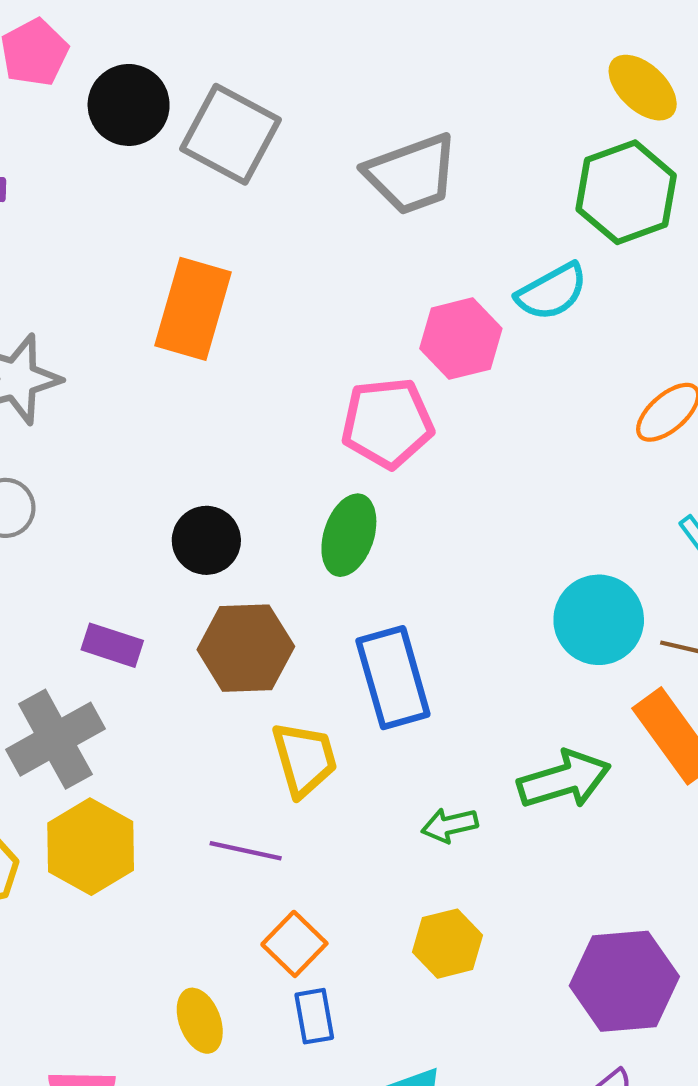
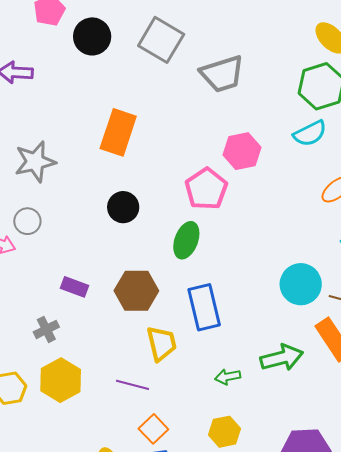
gray square: (230, 134) -> (161, 40), moved
cyan semicircle: (552, 292) -> (310, 133), moved
pink pentagon: (387, 423) -> (206, 189), turned -30
black circle: (206, 540) -> (123, 207), moved
gray cross: (55, 739) -> (46, 329), size x0.6

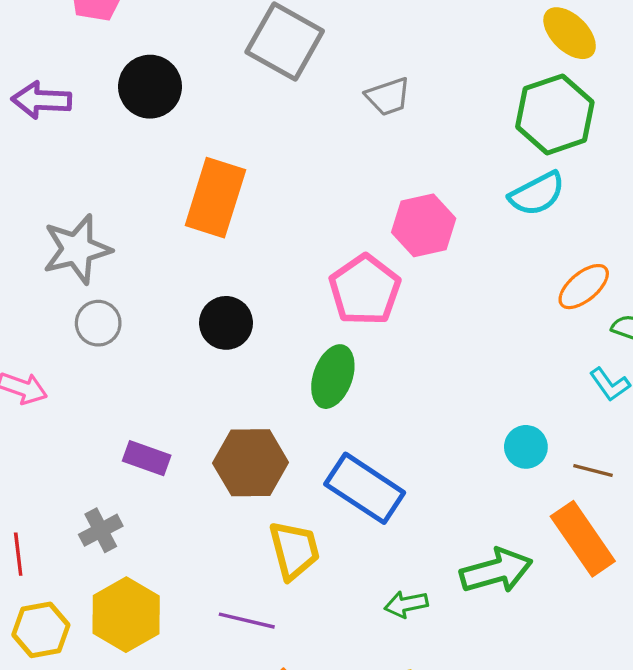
black circle: (92, 36) -> (150, 87), moved
gray trapezoid: (222, 74) -> (388, 97), size x0.6
gray circle: (27, 221) -> (98, 323), moved
cyan circle: (301, 284) -> (526, 447), size x0.6
blue rectangle: (204, 307) -> (365, 488), turned -42

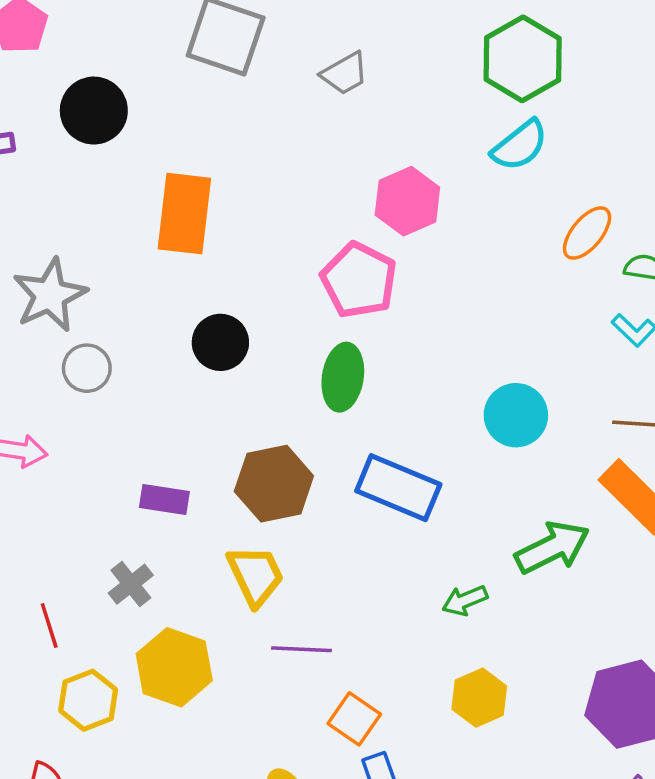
cyan circle: (526, 447) -> (516, 415), moved, size x1.4
yellow trapezoid: (294, 550) -> (256, 575), moved

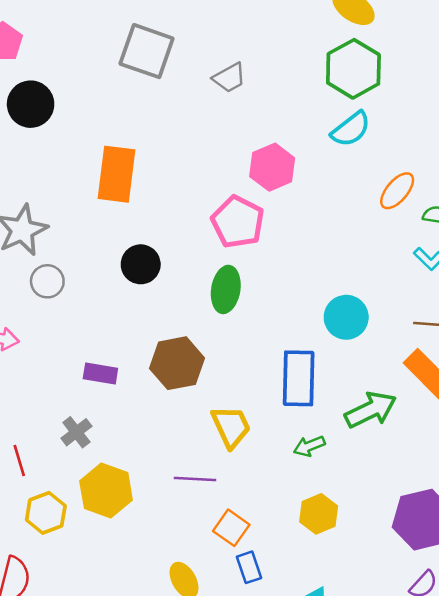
black circle: (94, 111) -> (31, 104), moved
blue rectangle: (398, 488) -> (299, 378), moved, turned 68
yellow trapezoid: (256, 575) -> (231, 427), moved

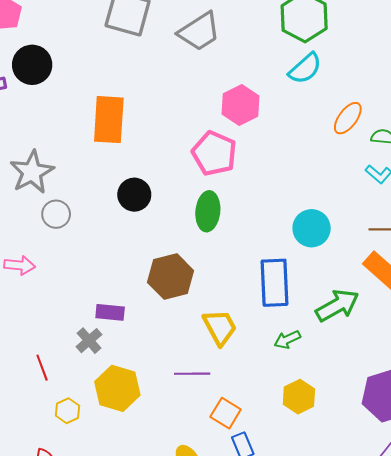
gray trapezoid: (229, 78) -> (199, 31), size x1.5
purple rectangle: (100, 373) -> (110, 312), moved
yellow hexagon: (46, 513) -> (67, 411), size x0.7

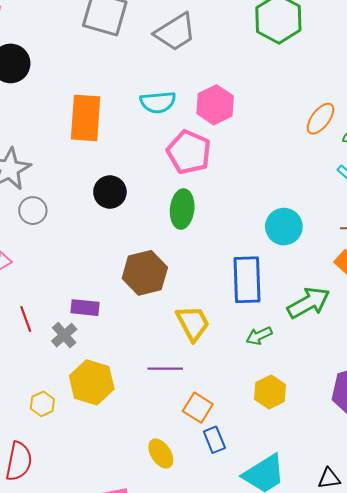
cyan semicircle: (305, 68) -> (158, 102), moved, turned 36
red line: (42, 368) -> (26, 319), moved

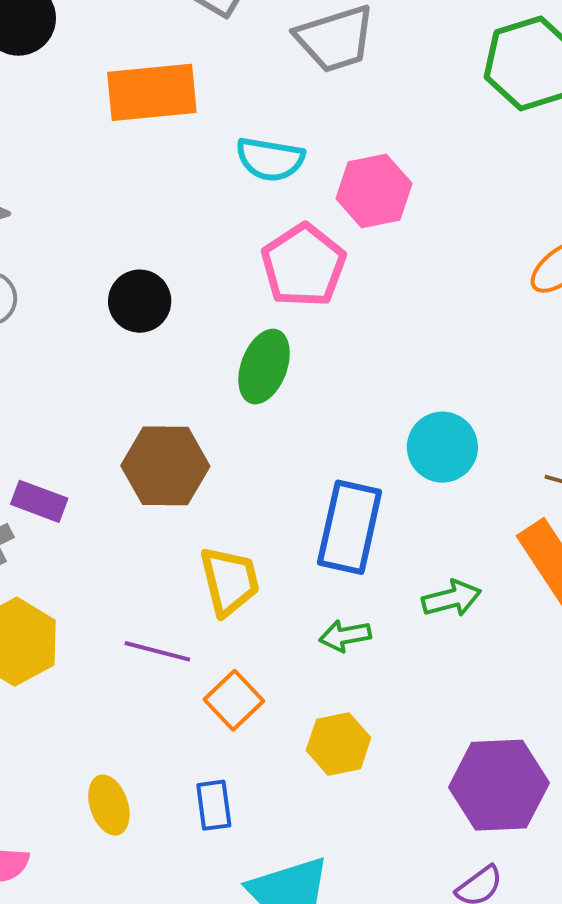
orange rectangle: (86, 118) -> (152, 92), moved, turned 66
green arrow: (309, 303) -> (452, 598), size x0.7
orange square: (198, 408) -> (234, 700), moved

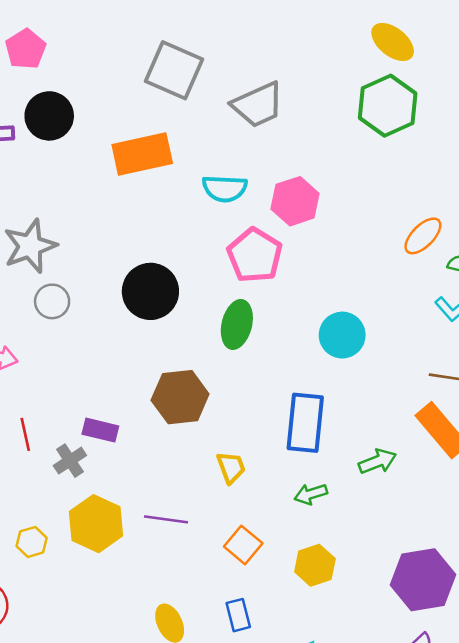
black circle: (140, 301) -> (150, 291), size x1.4
cyan circle: (442, 447) -> (342, 335), moved
yellow trapezoid: (230, 581) -> (231, 467), size x0.7
purple line: (157, 651) -> (166, 519), moved

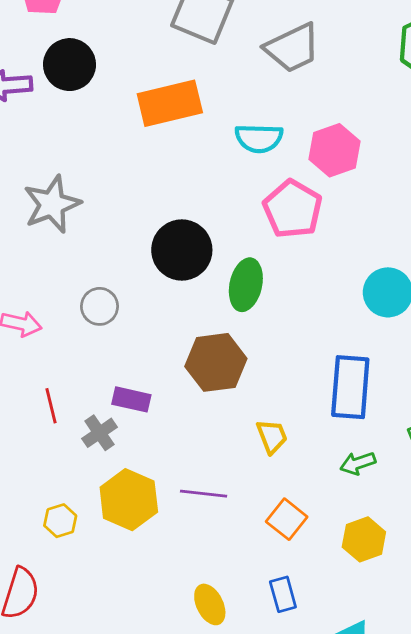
gray circle: (52, 301) -> (100, 306), moved
green ellipse: (237, 324) -> (246, 285), moved

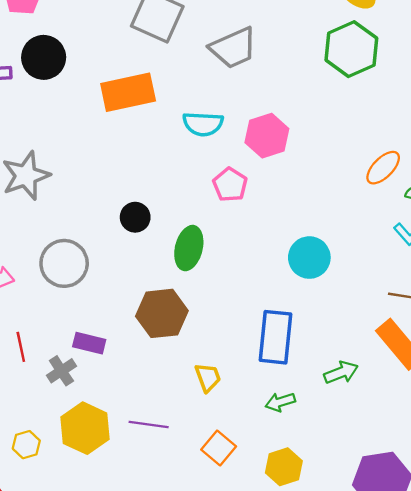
pink pentagon: (293, 209) -> (230, 185), size x0.7
black circle: (182, 250) -> (135, 217), size x0.6
gray circle: (100, 306) -> (64, 263), size x1.5

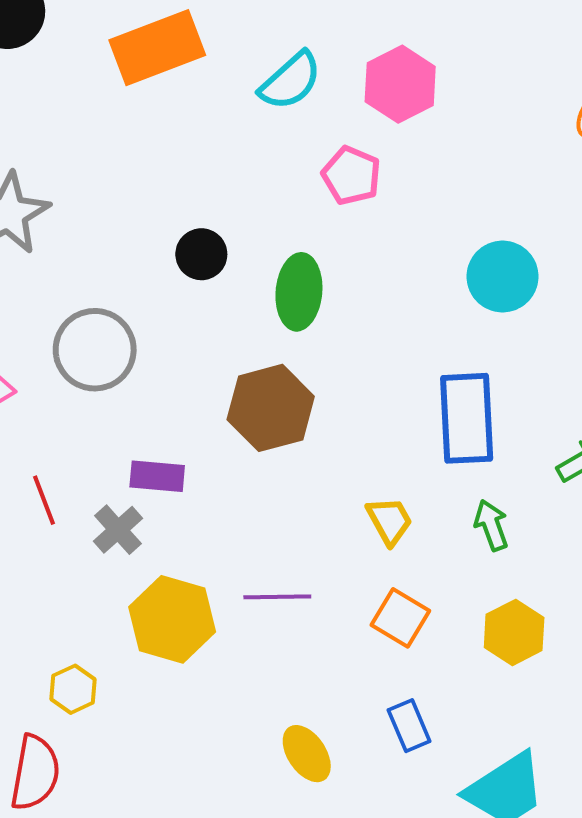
cyan semicircle: (203, 124) -> (290, 81), turned -36
yellow trapezoid: (208, 377) -> (389, 521), moved
green arrow: (280, 402) -> (491, 525), turned 96
yellow hexagon: (26, 445) -> (73, 689), moved

